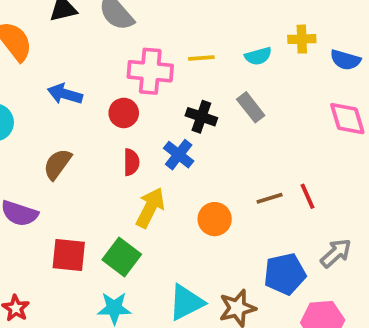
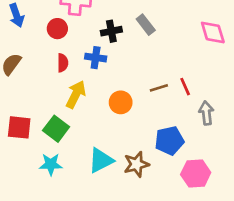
blue arrow: (65, 94) -> (17, 15), turned -125
black cross: (201, 117) -> (111, 31), turned -30
blue cross: (179, 155) -> (96, 58), turned -30
gray arrow: (336, 253) -> (206, 113), moved, turned -55

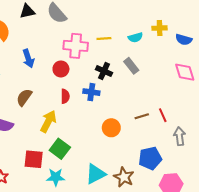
black cross: (111, 31) -> (104, 71), turned 35
yellow arrow: (76, 94) -> (48, 121), moved
red square: (19, 127) -> (34, 159), moved
brown star: (136, 164) -> (124, 177), turned -30

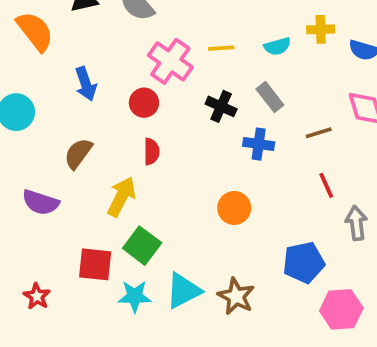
pink cross: (76, 46) -> (170, 61), turned 30
blue cross: (91, 92) -> (259, 144), moved
brown line: (142, 116) -> (319, 133), moved
cyan triangle: (96, 174) -> (183, 291), moved
brown star: (124, 177) -> (236, 296), moved

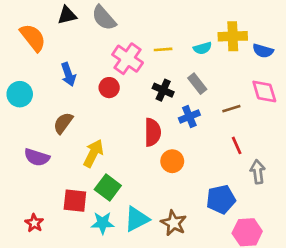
yellow cross: (321, 29) -> (233, 36), size x1.5
blue cross: (259, 144) -> (189, 116), turned -30
red semicircle: (151, 152) -> (153, 132), moved, size x1.5

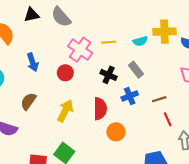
brown line: (231, 109) -> (159, 99), moved
yellow arrow: (93, 153) -> (65, 111), moved

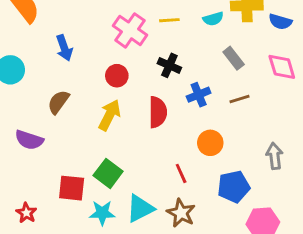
gray rectangle: (136, 70) -> (234, 58), moved
red circle: (65, 73) -> (117, 76), moved
red line: (168, 119) -> (181, 173), moved
orange circle: (116, 132) -> (210, 143), moved

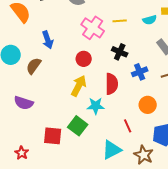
brown semicircle: (58, 102) -> (34, 66), moved
cyan triangle: (140, 209) -> (112, 150), moved
cyan star: (102, 213) -> (96, 106), moved
brown star: (181, 213) -> (144, 155), moved

